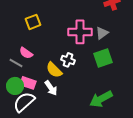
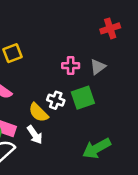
pink cross: (80, 32) -> (71, 66), size x0.6
green square: (103, 58) -> (83, 98), moved

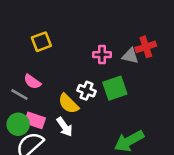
red cross: (110, 28) -> (146, 47), moved
gray triangle: (98, 67) -> (130, 56), turned 49

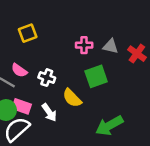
red cross: (146, 47) -> (137, 54), moved, turned -36
white cross: (87, 91) -> (47, 78), moved
yellow semicircle: (68, 104) -> (72, 98), moved

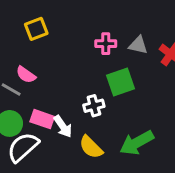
white cross: (47, 78) -> (94, 106), moved, turned -35
yellow semicircle: (72, 98) -> (91, 147), moved
pink rectangle: (22, 106) -> (42, 119), moved

